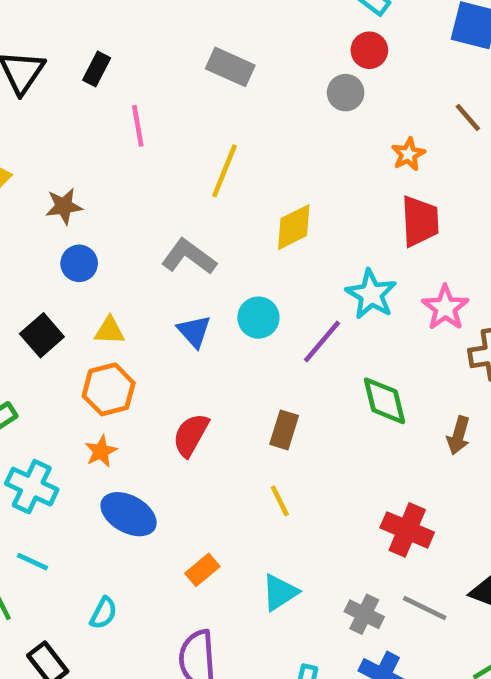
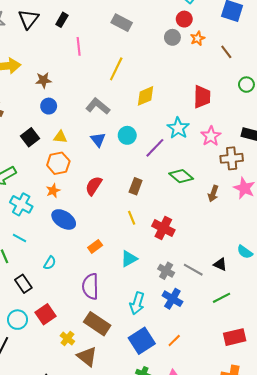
orange star: (408, 154) -> (198, 38), moved
green diamond: (384, 401) -> (181, 176), turned -40
red cross: (407, 530) -> (163, 228), moved

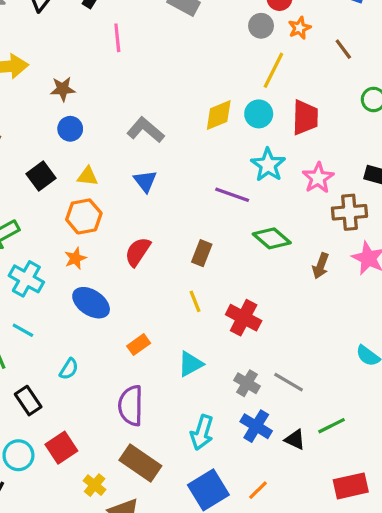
yellow line: (116, 69) -> (273, 70), moved
cyan circle: (127, 135) -> (259, 114), moved
purple line: (155, 148) -> (232, 195), turned 65
black triangle: (220, 264) -> (295, 439), moved

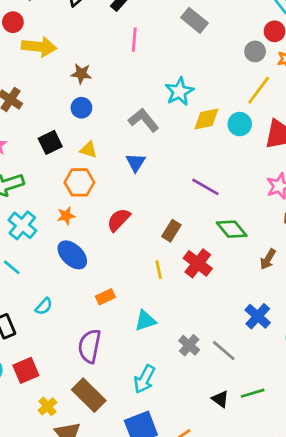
cyan star: (268, 165) -> (179, 92), moved
red cross: (244, 318) -> (198, 263), moved
blue cross: (256, 426) -> (258, 316), moved

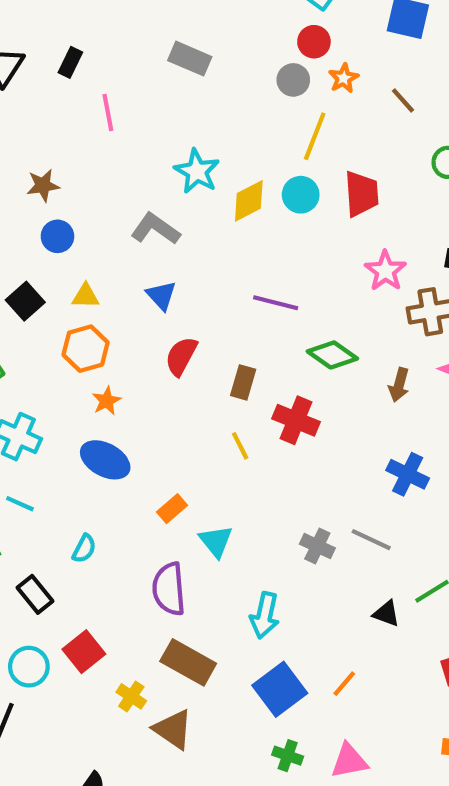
orange star: (66, 216) -> (107, 401), moved
red semicircle: (119, 220) -> (181, 356), moved
cyan triangle: (145, 321) -> (216, 541), moved, turned -35

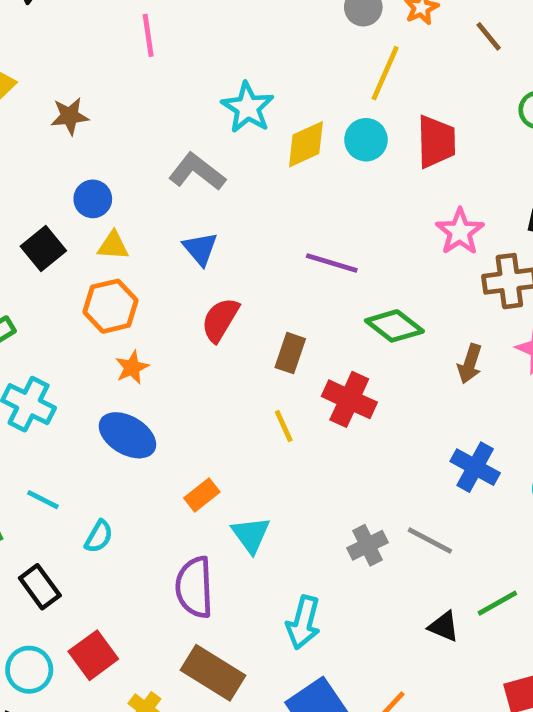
blue circle: (57, 236) -> (93, 199), moved
cyan line: (20, 504) -> (43, 500), moved
gray cross: (317, 546) -> (368, 545), turned 36

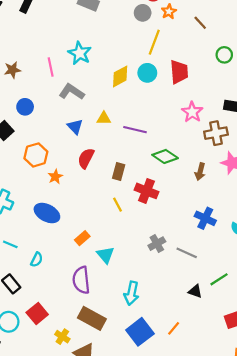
pink line: (148, 35) -> (51, 67), moved
cyan star: (248, 108) -> (80, 53), moved
yellow triangle: (113, 246) -> (104, 118), moved
orange star: (132, 367) -> (55, 177), moved
gray cross: (368, 545) -> (157, 244), moved

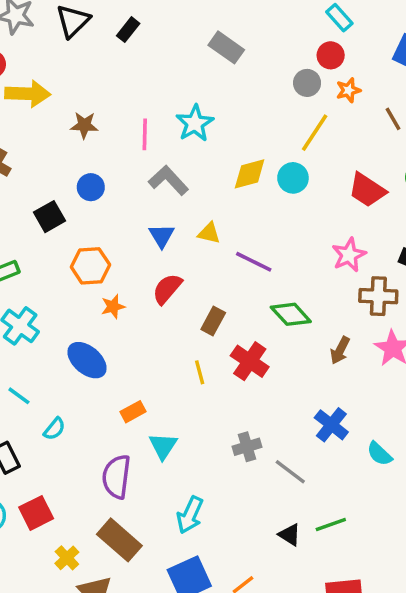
red trapezoid: (179, 72) -> (367, 190), moved, turned 115

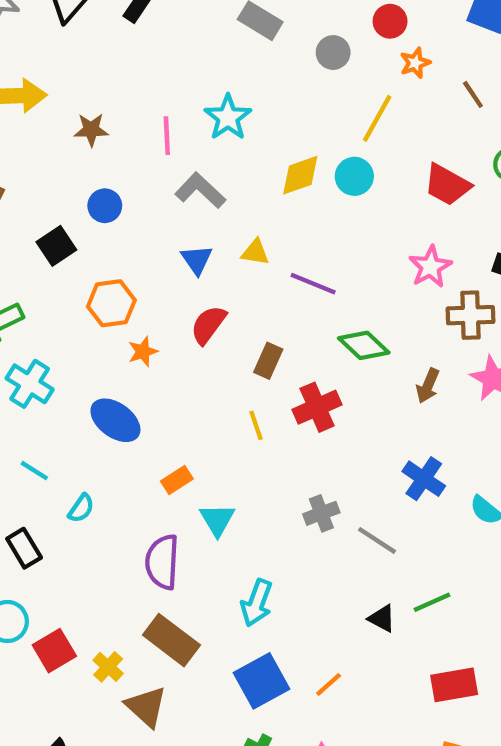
gray circle: (307, 83) -> (333, 53), moved
red cross: (250, 361) -> (317, 407), turned 36
red square: (36, 513) -> (54, 651), moved

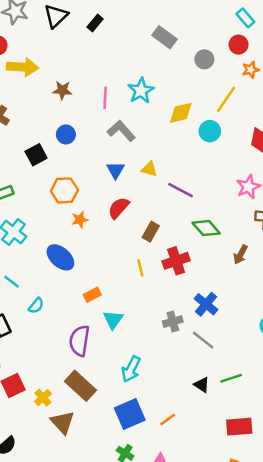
yellow diamond: (300, 175) -> (181, 113), moved
blue cross: (424, 479) -> (206, 304), moved

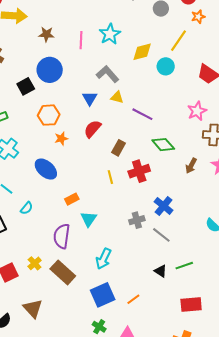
gray L-shape: (121, 131) -> (107, 74), moved
blue circle: (66, 134) -> (50, 70), size x1.6
yellow cross: (43, 398) -> (35, 263), moved
brown triangle: (63, 422) -> (33, 308), moved

